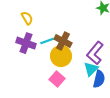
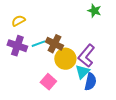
yellow semicircle: (27, 18) -> (18, 21), turned -88
yellow circle: (61, 56) -> (65, 59), moved

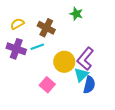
green star: (94, 11) -> (76, 14), moved
brown cross: (54, 44) -> (46, 28), moved

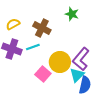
pink square: (47, 85) -> (43, 74), moved

